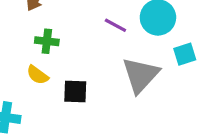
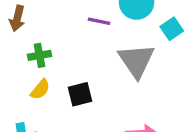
yellow semicircle: (37, 75) -> (40, 89), turned -70

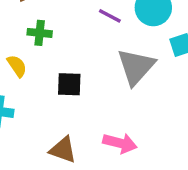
yellow semicircle: (40, 89) -> (17, 66), moved, turned -90

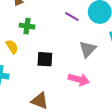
gray triangle: (136, 67) -> (88, 49), size x0.7
pink arrow: (120, 143) -> (79, 79), moved

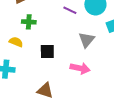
yellow semicircle: (12, 47) -> (16, 42), turned -32

